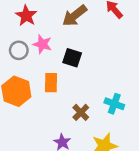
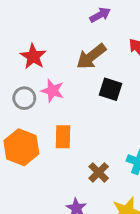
black square: (72, 58) -> (111, 89), moved

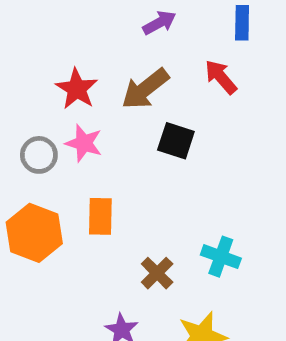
red star: (33, 56) -> (77, 89), moved

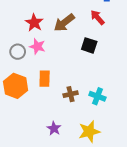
black square: (176, 141) -> (89, 45), moved
brown cross: (157, 273) -> (71, 94), moved, turned 32

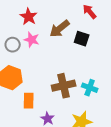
brown arrow: (64, 23) -> (60, 29), moved
orange rectangle: (45, 79) -> (29, 101), moved
brown cross: (71, 94) -> (64, 86), size x1.6

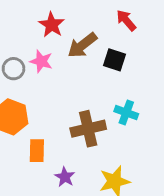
red star: (29, 17) -> (52, 25), moved
cyan cross: (90, 88) -> (126, 113), moved

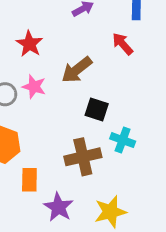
red star: (52, 25) -> (29, 44), moved
black square: (115, 60) -> (97, 109), moved
purple star: (65, 177) -> (58, 207), size x1.4

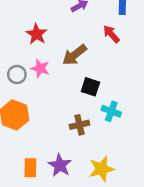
brown cross: (83, 157) -> (79, 125), size x0.7
orange rectangle: (29, 180) -> (30, 168), moved

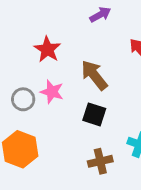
brown arrow: (75, 55) -> (94, 75), turned 90
black square: (90, 87) -> (94, 114), moved

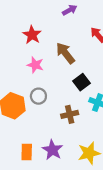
gray circle: (23, 99) -> (38, 96), moved
black square: (94, 114) -> (81, 82), moved, turned 35

